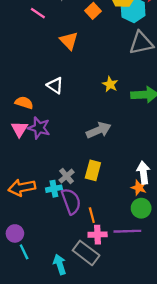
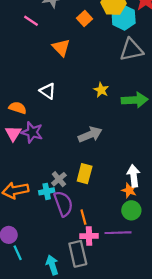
gray rectangle: (86, 253) -> (78, 254), turned 40

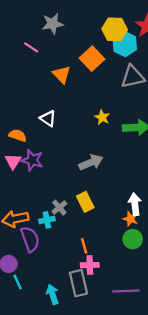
orange square: (85, 19) -> (92, 59), moved, size x1.5
yellow rectangle: (85, 174) -> (85, 202), turned -42
purple semicircle: (63, 204) -> (30, 239), moved
purple line: (118, 233) -> (126, 291), moved

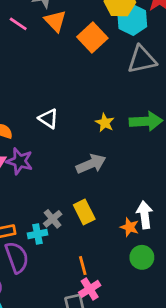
orange triangle: (62, 74) -> (55, 21), moved
yellow star: (102, 117) -> (105, 123), moved
white triangle: (48, 118) -> (48, 119), moved
orange star: (130, 219) -> (130, 227), moved
pink cross: (90, 265) -> (90, 289), turned -30

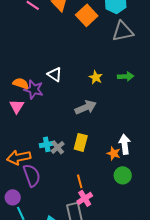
green arrow: (146, 121) -> (126, 76), size x0.7
purple star: (20, 161) -> (34, 89), moved
yellow rectangle: (84, 212) -> (81, 142), turned 42
cyan cross: (37, 234) -> (47, 144), moved

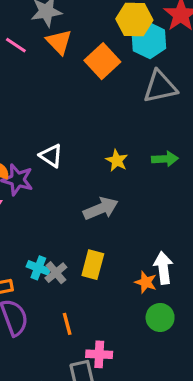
cyan cross: (47, 144) -> (38, 268), turned 32
orange line: (80, 181) -> (67, 324), moved
pink cross: (85, 198) -> (99, 354), turned 35

